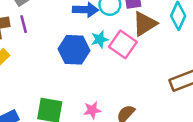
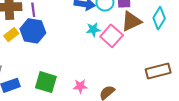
blue hexagon: (74, 50) -> (33, 31), moved

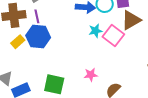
pink star: (80, 86) -> (91, 75), moved

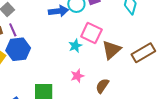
brown triangle: (131, 20) -> (111, 50), moved
cyan star: (95, 31) -> (75, 46), moved

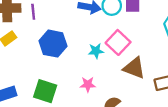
blue hexagon: (18, 49) -> (53, 44), moved
brown triangle: (111, 50) -> (134, 68), turned 45

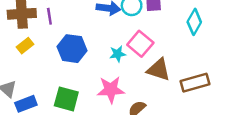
pink star: (88, 84) -> (111, 90), size x1.6

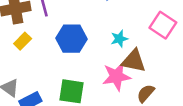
pink square: (140, 44) -> (163, 25), moved
brown triangle: (159, 70) -> (134, 61), moved

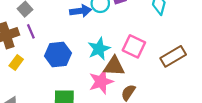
pink square: (163, 25) -> (134, 46), moved
cyan star: (119, 39) -> (99, 49), size x1.5

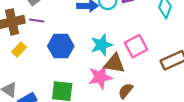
purple line: (31, 31) -> (37, 21), turned -64
pink square: (134, 46) -> (136, 46), turned 30

